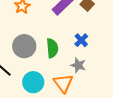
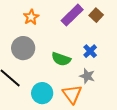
gray circle: (24, 46) -> (23, 48), moved
green semicircle: (52, 48) -> (61, 59), turned 114

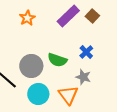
gray circle: (23, 48) -> (31, 66), moved

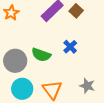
gray star: (83, 77) -> (87, 86), moved

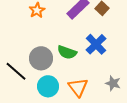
blue cross: (70, 47) -> (96, 44), size x1.5

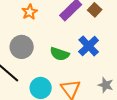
gray circle: (41, 58) -> (22, 47), moved

